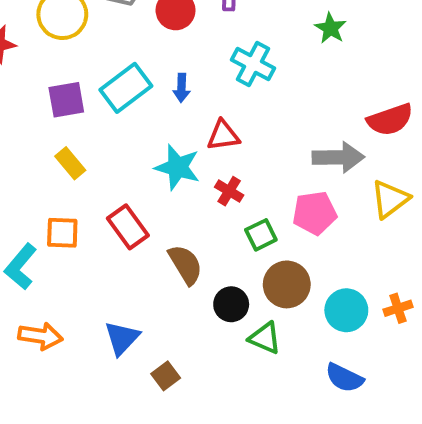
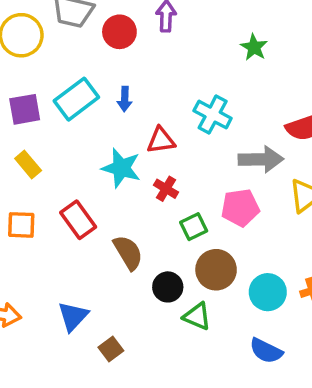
cyan cross: (253, 64) -> (213, 115), moved

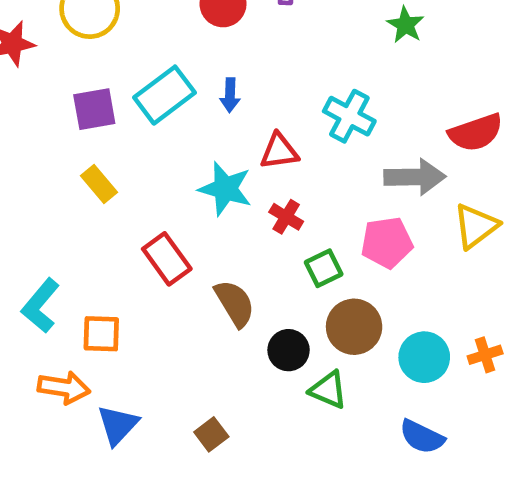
orange square: (21, 225) -> (101, 334), moved
blue triangle: (73, 316) -> (118, 425), moved

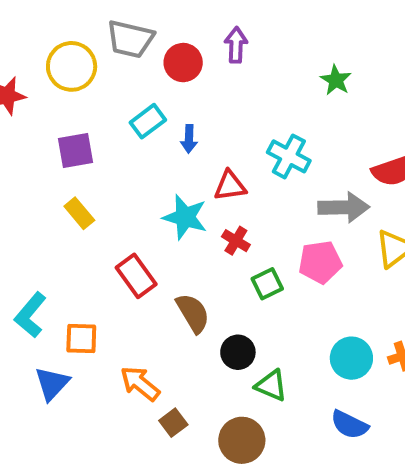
cyan rectangle: (164, 95) -> (148, 121), moved, size x0.7
brown circle: (354, 327) -> (242, 440), moved
orange arrow: (64, 388) -> (140, 384), moved, turned -150
blue triangle: (118, 425) -> (52, 384), moved

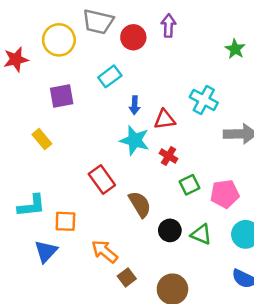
blue arrow: (189, 139) -> (135, 105), moved
yellow rectangle: (79, 213) -> (42, 139), moved
pink pentagon: (320, 262) -> (225, 194), moved
cyan L-shape: (30, 315) -> (31, 206), turned -136
green triangle: (271, 385) -> (201, 234), moved

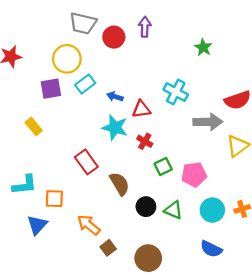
yellow circle: (59, 40) -> (67, 59), moved
cyan rectangle: (110, 76) -> (85, 84), moved
blue arrow: (135, 105) -> (115, 97), turned 105

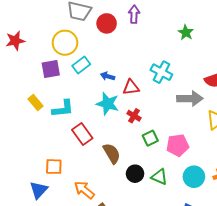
cyan L-shape: (25, 185) -> (63, 109), moved

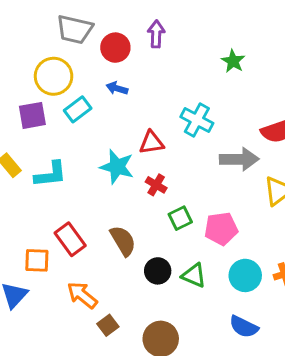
blue arrow: (108, 76) -> (117, 88), moved
red rectangle: (82, 134) -> (70, 239), moved

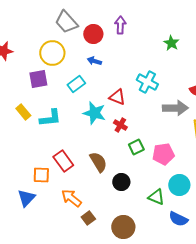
gray trapezoid: (75, 29) -> (66, 22), turned 35
cyan rectangle: (78, 109) -> (76, 84), moved
red triangle: (152, 143) -> (117, 97), turned 30
green triangle: (194, 275) -> (156, 197), moved

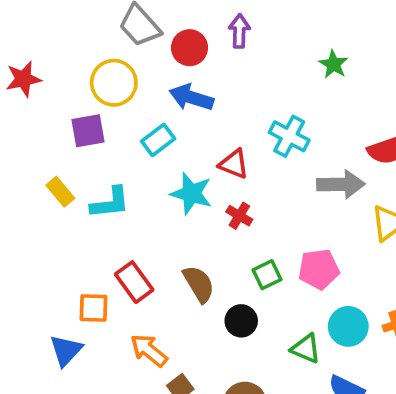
blue arrow: (94, 61) -> (191, 98), size x1.6
green square: (136, 147) -> (267, 275), moved

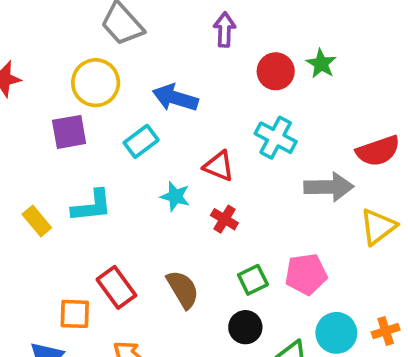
red circle: (190, 48) -> (276, 71), moved
yellow rectangle: (60, 192) -> (37, 221), moved
cyan star: (191, 193) -> (175, 196), size x0.7
black circle: (241, 321) -> (245, 327), moved

